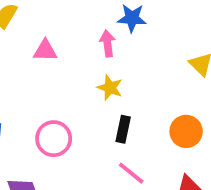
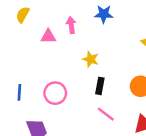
pink arrow: (108, 43) -> (71, 25), moved

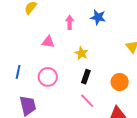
pink triangle: (48, 36) -> (48, 42), moved

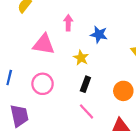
blue star: (98, 17) -> (99, 34), moved
pink triangle: (48, 42) -> (44, 44), size x1.5

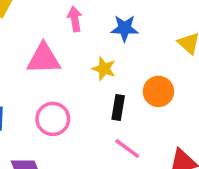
orange circle: (123, 91) -> (158, 91), moved

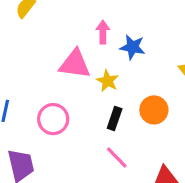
pink arrow: (75, 19) -> (103, 32), moved
pink triangle: (44, 59) -> (75, 64), moved

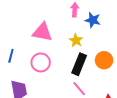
pink triangle: (75, 64) -> (42, 32), moved
black rectangle: (115, 119) -> (79, 64), size x1.5

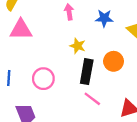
blue star: (93, 20) -> (104, 18), moved
pink triangle: (42, 32) -> (21, 30), moved

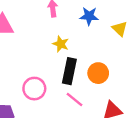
orange circle: (114, 61) -> (98, 73), moved
pink circle: (43, 79) -> (34, 89), moved

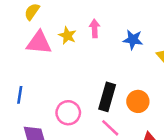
yellow star: (61, 44) -> (67, 36), moved

